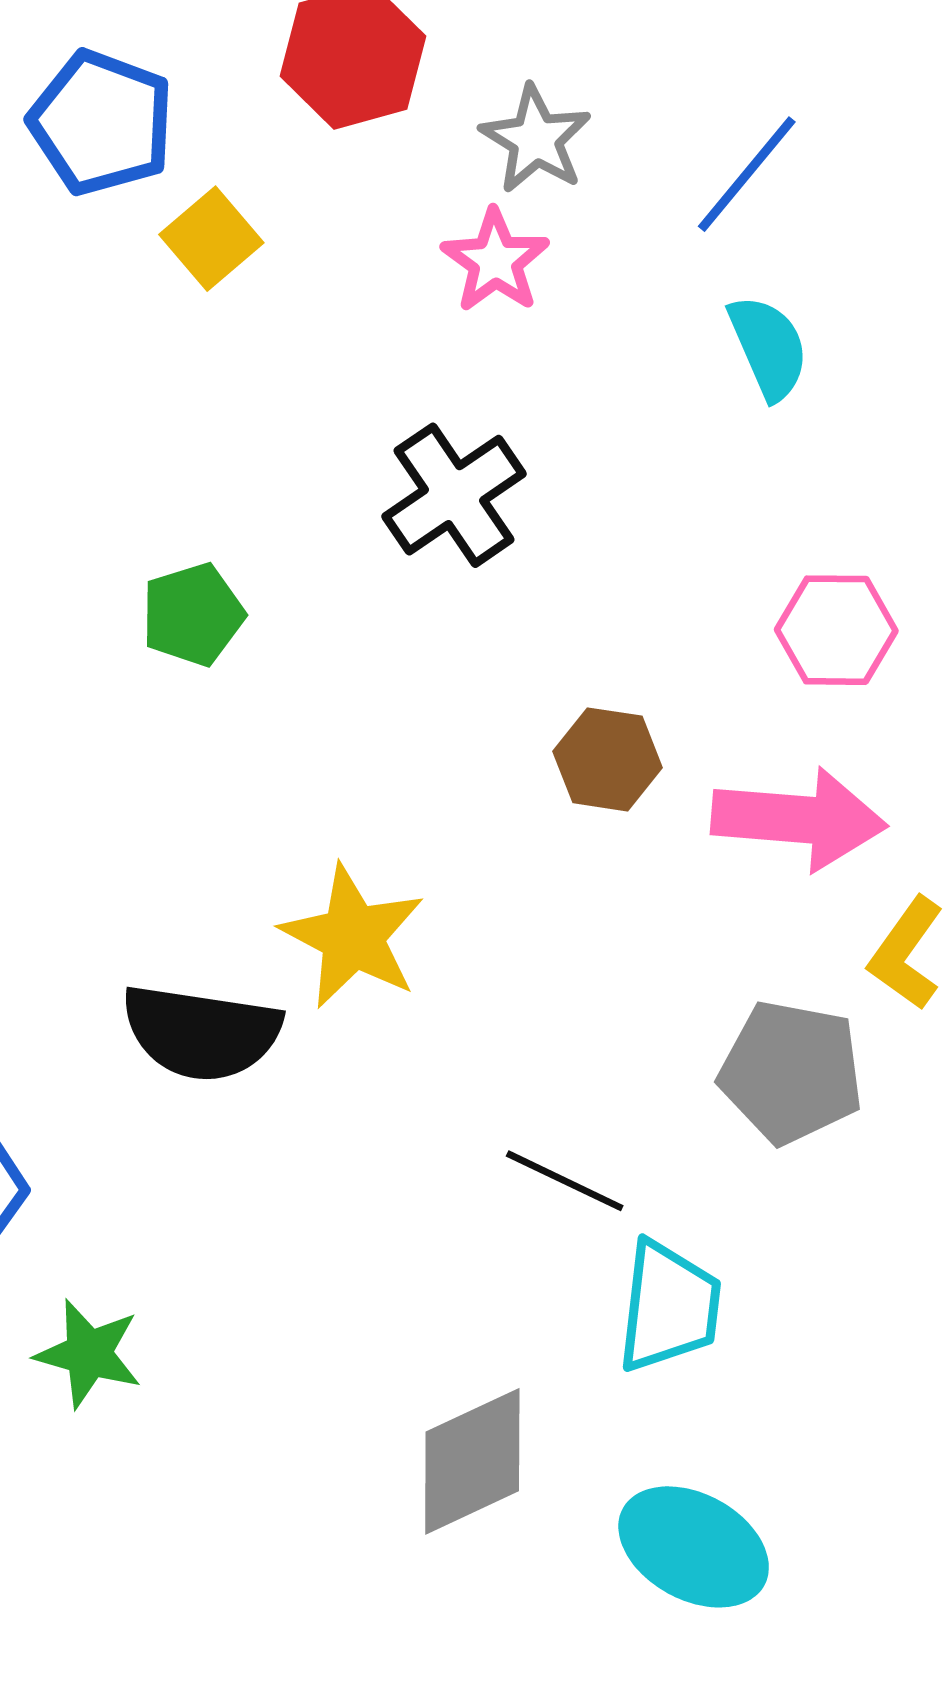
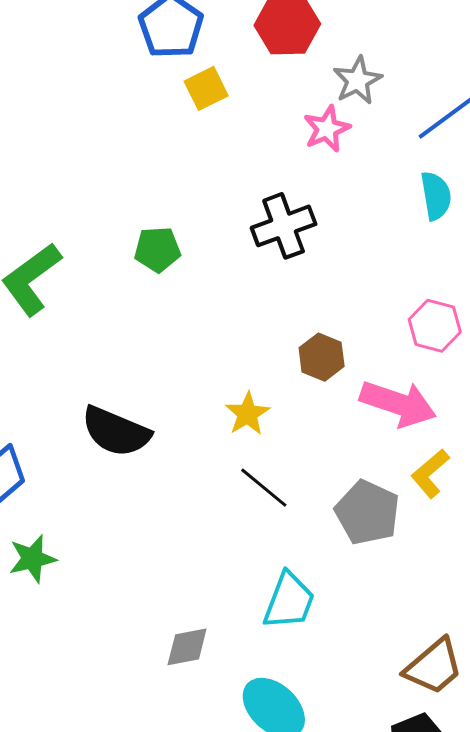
yellow star: (353, 937) -> (247, 414), moved, size x0.7
black line: (565, 1181) -> (264, 488), moved
green star: (89, 1354) -> (32, 559), turned 30
gray diamond: (472, 1461) -> (187, 647), size x0.7

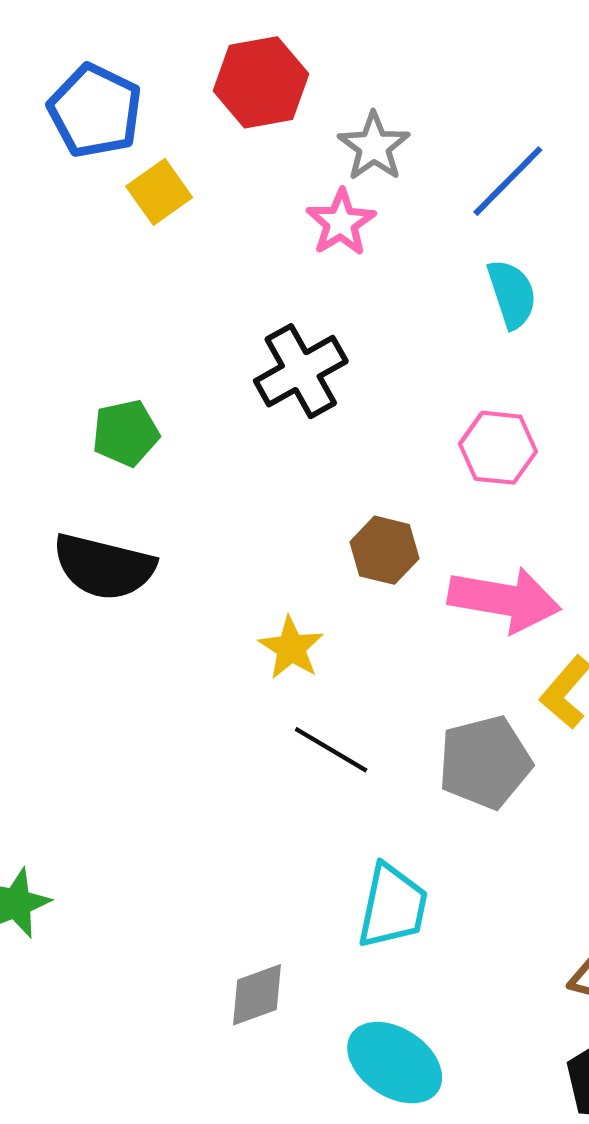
pink hexagon: (435, 326) -> (498, 448), moved
black semicircle: (116, 432) -> (104, 567), moved
gray pentagon: (367, 513) -> (485, 762), turned -30

